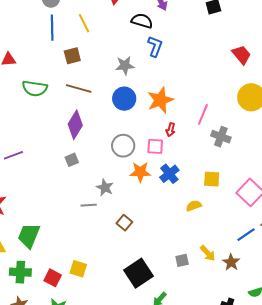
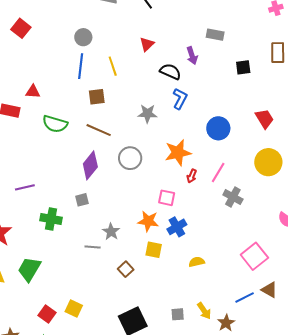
blue circle: (124, 99) -> (218, 128), moved
red arrow: (171, 130) -> (192, 176), moved
gray circle: (123, 146) -> (130, 158), moved
yellow square: (212, 179) -> (154, 250), moved
green cross: (20, 272) -> (51, 219), moved

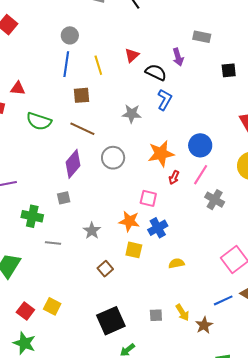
red triangle: (147, 44) -> (132, 55), moved
blue circle: (218, 128) -> (200, 145), moved
gray line: (93, 247) -> (53, 243), moved

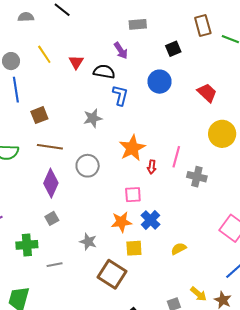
yellow line: (98, 65) -> (44, 54), moved
blue circle: (200, 145) -> (160, 82), moved
brown square: (105, 269) -> (112, 274), size x1.8

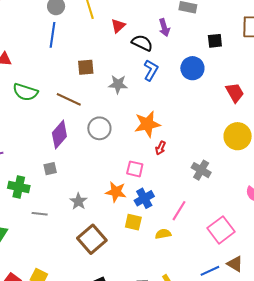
brown square: (39, 115) -> (86, 67), moved
pink line: (176, 157) -> (179, 211), moved
yellow square: (134, 248) -> (133, 222), moved

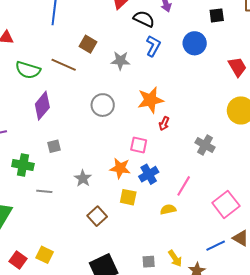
brown square: (86, 67) -> (88, 44), turned 36
brown line: (69, 99) -> (64, 65), moved
purple diamond: (59, 135) -> (42, 106), moved
yellow square: (133, 222) -> (128, 197), moved
brown square: (92, 239) -> (97, 216), size x0.7

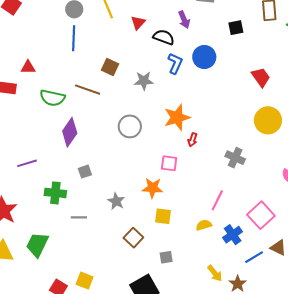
blue circle: (195, 43) -> (204, 57), moved
blue cross: (149, 174) -> (233, 235), moved
gray square: (149, 262) -> (166, 257), moved

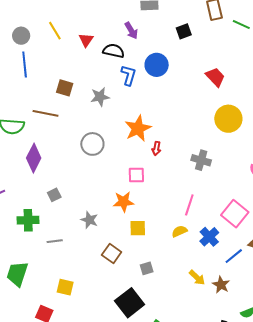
yellow square: (85, 281) -> (65, 287), moved

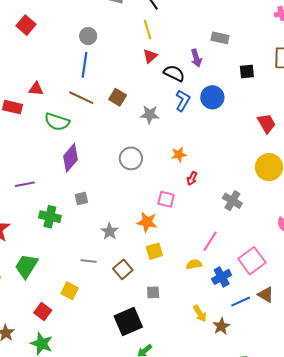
yellow line: (55, 31) -> (147, 30), moved
brown line: (45, 113) -> (81, 98), moved
orange star: (138, 128) -> (179, 155), size x0.6
yellow square: (138, 228) -> (154, 251), turned -30
gray line: (55, 241) -> (89, 261), moved

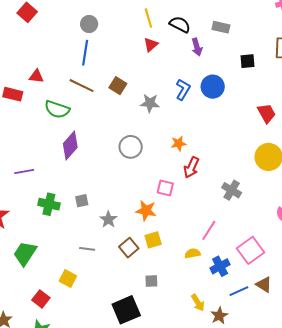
black semicircle: (174, 73) -> (180, 24), moved
red arrow: (192, 178) -> (191, 167), size x1.5
gray square: (81, 199) -> (82, 201), moved
brown square: (123, 269) -> (129, 248), moved

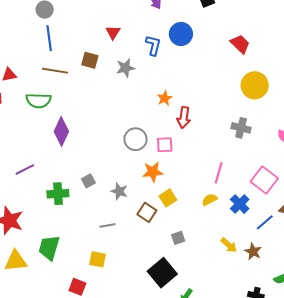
red triangle: (151, 45) -> (113, 32), moved
gray circle: (131, 147) -> (136, 139), moved
gray cross: (232, 190) -> (241, 128), moved

